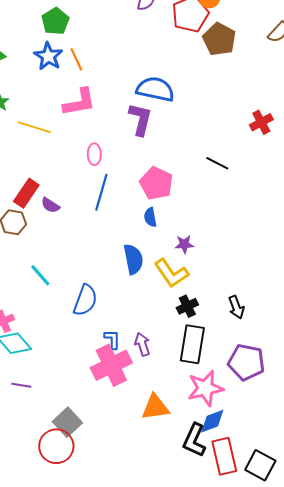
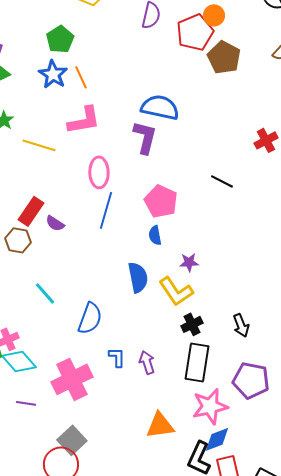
pink ellipse: (94, 154) -> (99, 172), size x1.4
pink cross: (111, 365) -> (72, 379), moved

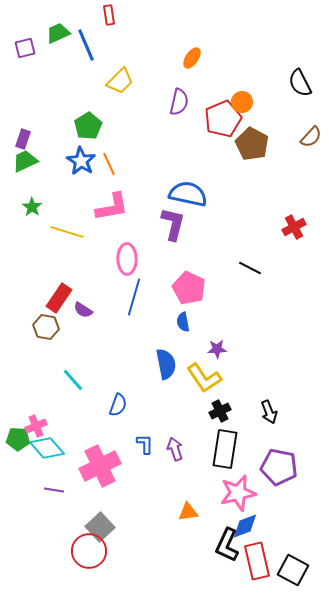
blue semicircle: (90, 318) -> (118, 405), size x0.7
orange triangle: (160, 425) -> (188, 512), size x0.7

